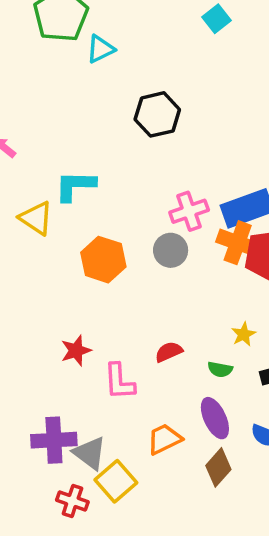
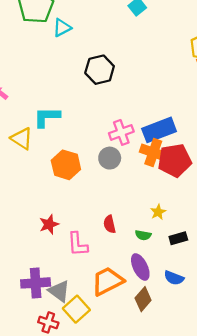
red semicircle: (169, 352) -> (110, 224), turned -78
orange trapezoid: (164, 439) -> (108, 281), size x1.4

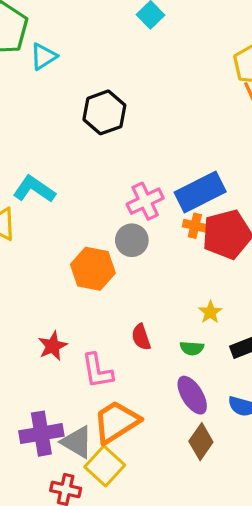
cyan L-shape: (47, 117) -> (34, 189), turned 40
orange cross: (153, 152) -> (195, 226), size x0.6
orange hexagon: (66, 165) -> (93, 269), moved
orange trapezoid: (108, 281) -> (116, 422), moved

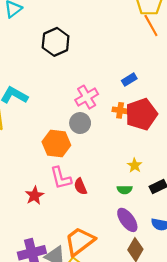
blue rectangle: (200, 192) -> (129, 80), moved, size x0.5
red semicircle: (141, 337) -> (80, 186), moved
pink L-shape: (97, 371) -> (61, 178), moved

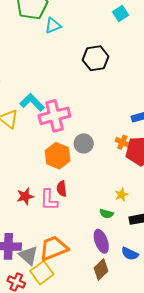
black hexagon: (56, 42) -> (96, 58), moved
pink cross: (87, 97) -> (54, 116), moved, size x1.4
pink L-shape: (61, 178) -> (49, 200), moved
red semicircle: (80, 186) -> (62, 189), moved

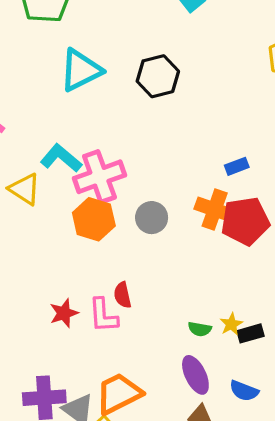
cyan triangle: (53, 26) -> (81, 70), moved, size x1.6
orange cross: (122, 142) -> (215, 210), size x1.6
orange hexagon: (58, 156) -> (94, 219), moved
yellow star: (121, 195) -> (231, 324), moved

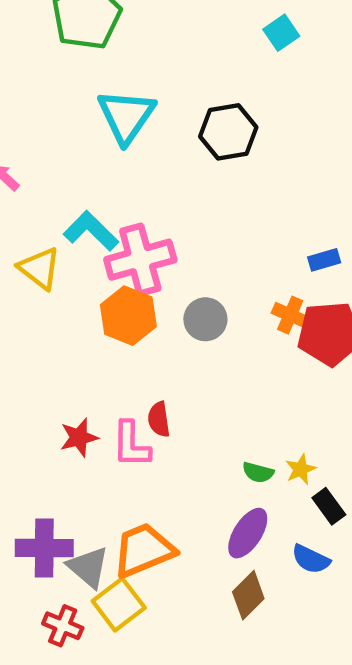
cyan triangle: (81, 70) -> (126, 116), turned -33
orange cross: (215, 210) -> (290, 315), size x0.7
black rectangle: (251, 333) -> (329, 506), moved, turned 65
purple ellipse: (195, 375) -> (248, 533), turned 54

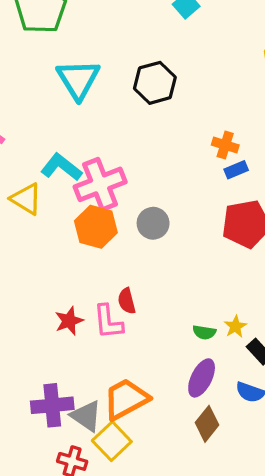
orange cross: (290, 315) -> (225, 145), moved

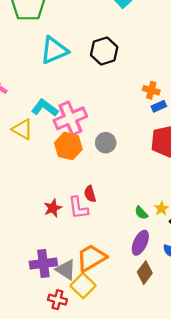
cyan triangle: (78, 79) -> (54, 50), turned 40
green semicircle: (204, 332) -> (141, 213), turned 40

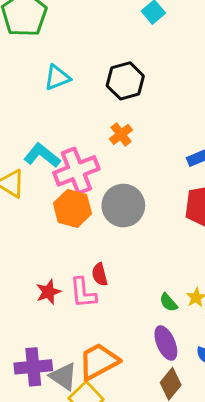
cyan triangle: (54, 50) -> (57, 78), size x0.7
orange cross: (151, 90) -> (121, 134), moved, turned 35
gray circle: (106, 143) -> (123, 206), size x1.5
purple ellipse: (140, 243) -> (166, 343), turned -50

